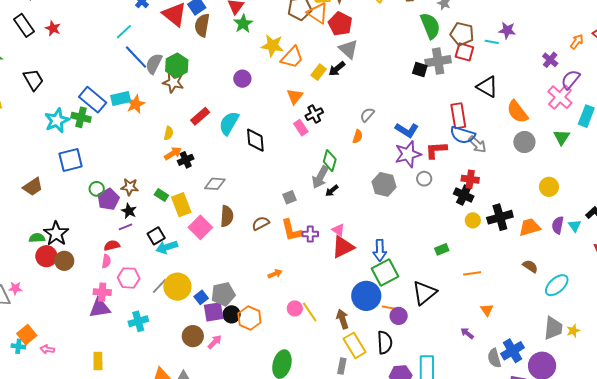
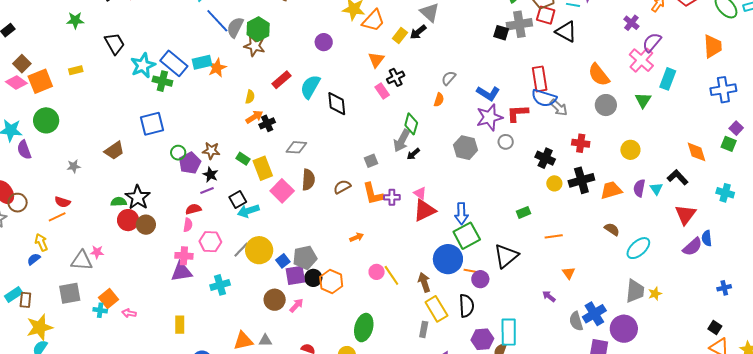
black triangle: (487, 87) -> (566, 32), moved
cyan star: (57, 120) -> (143, 65), moved
red cross: (470, 179) -> (581, 143), moved

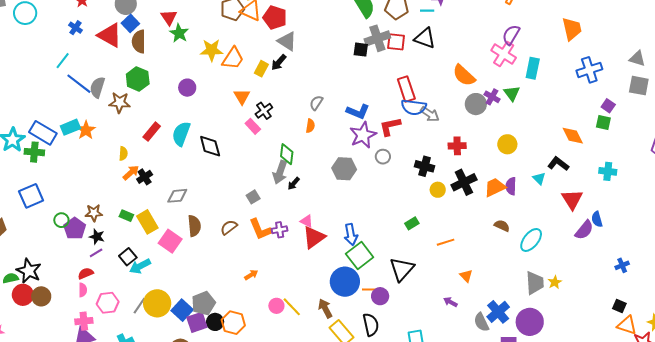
red square: (546, 15) -> (396, 42), moved
purple cross: (631, 23) -> (492, 97), moved
green hexagon: (258, 29) -> (138, 79), moved
purple semicircle: (639, 188) -> (511, 186), moved
blue square: (283, 261) -> (182, 310), size x1.5

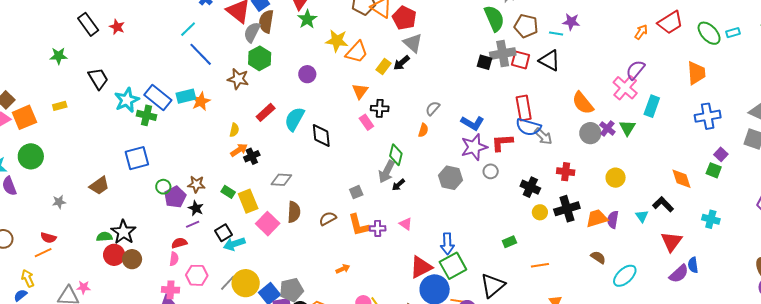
gray semicircle: (97, 87) -> (252, 32), moved
black cross: (264, 111) -> (380, 108), turned 30
red triangle: (314, 237) -> (421, 267), moved

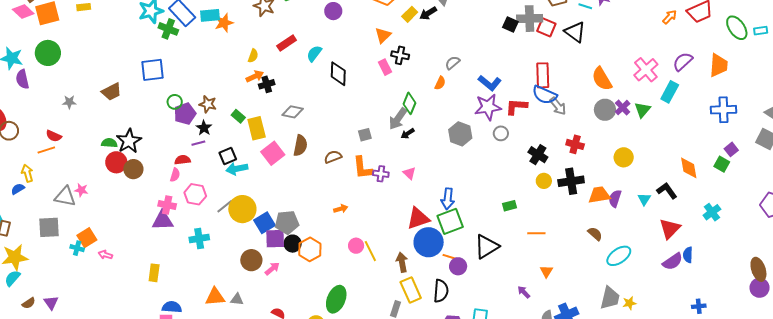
purple semicircle: (635, 70) -> (683, 62), moved
cyan semicircle: (294, 119) -> (314, 54), size x0.7
cyan cross: (711, 219) -> (712, 212), turned 30

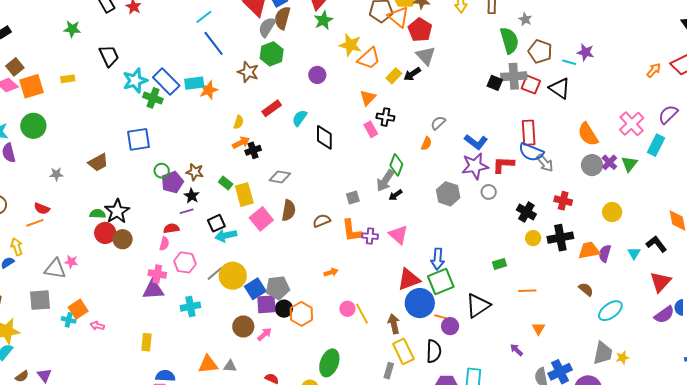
pink triangle: (409, 173) -> (398, 235), size x1.5

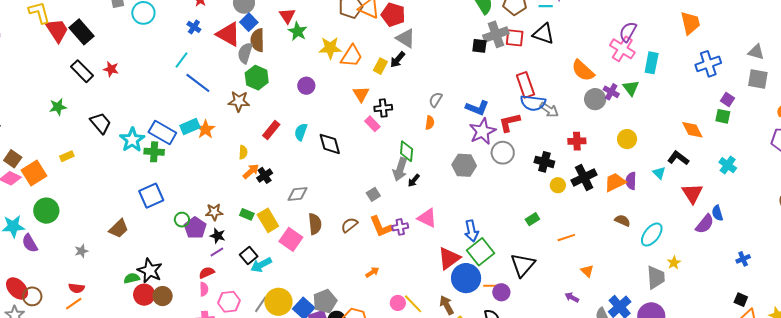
purple semicircle: (668, 114) -> (628, 32), moved
gray circle: (489, 192) -> (503, 153), size x1.5
yellow star: (622, 358) -> (674, 263), moved

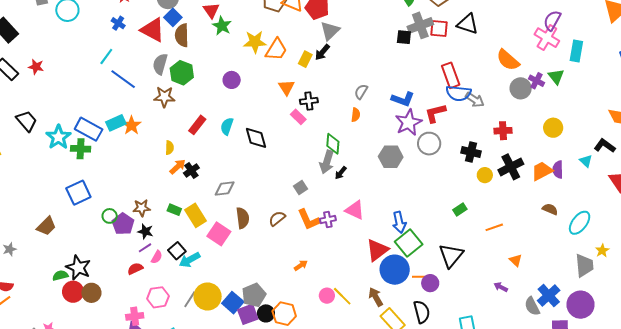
gray triangle: (406, 38) -> (330, 31), turned 45
gray semicircle: (245, 53) -> (160, 64), moved
pink semicircle: (204, 289) -> (157, 257), moved, turned 32

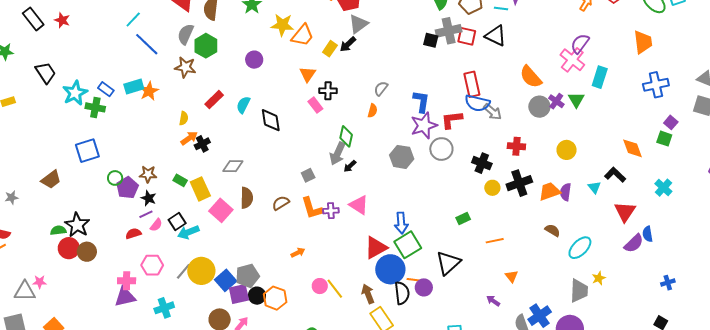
blue L-shape: (403, 99) -> (421, 101), turned -110
blue rectangle: (89, 129) -> (106, 89), size x0.6
black semicircle: (422, 312) -> (402, 293), moved

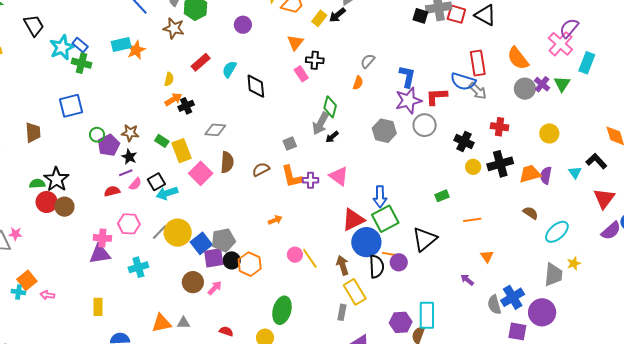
red rectangle: (472, 84) -> (478, 63), moved
blue rectangle: (106, 89) -> (80, 45), moved
brown trapezoid: (51, 180) -> (33, 132), turned -60

